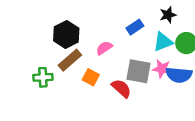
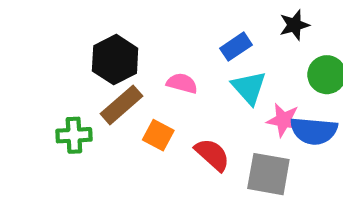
cyan triangle: (163, 42) -> (249, 88), moved, turned -50
pink semicircle: (104, 48) -> (182, 83), turned 49
gray square: (138, 71) -> (268, 174), moved

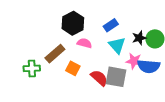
black star: (294, 25) -> (139, 38), moved
black hexagon: (115, 60) -> (73, 23), moved
gray square: (268, 174) -> (116, 77), moved

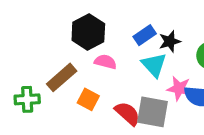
black star: (139, 38) -> (170, 41), moved

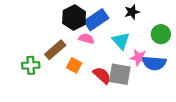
blue rectangle: (145, 35) -> (96, 20), moved, size x1.5
black star: (170, 41) -> (132, 12), moved

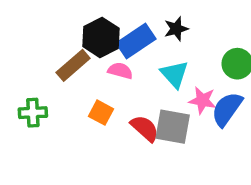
black star: (132, 12) -> (176, 29), moved
brown rectangle: (55, 50) -> (73, 65), moved
blue semicircle: (154, 63) -> (227, 109), turned 120

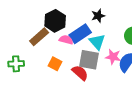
blue rectangle: (136, 41) -> (80, 34), moved
gray square: (173, 127) -> (89, 60), moved

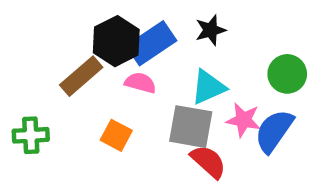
blue rectangle: (80, 34) -> (151, 43), moved
cyan triangle: (97, 42) -> (208, 87), turned 48
red semicircle: (80, 73) -> (208, 162), moved

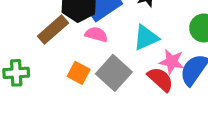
gray square: (191, 127) -> (114, 73), moved, turned 32
red semicircle: (208, 162) -> (160, 79), moved

